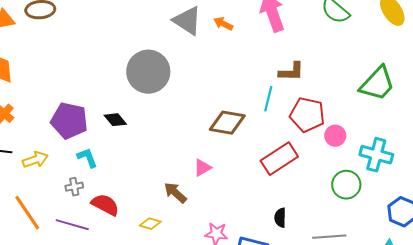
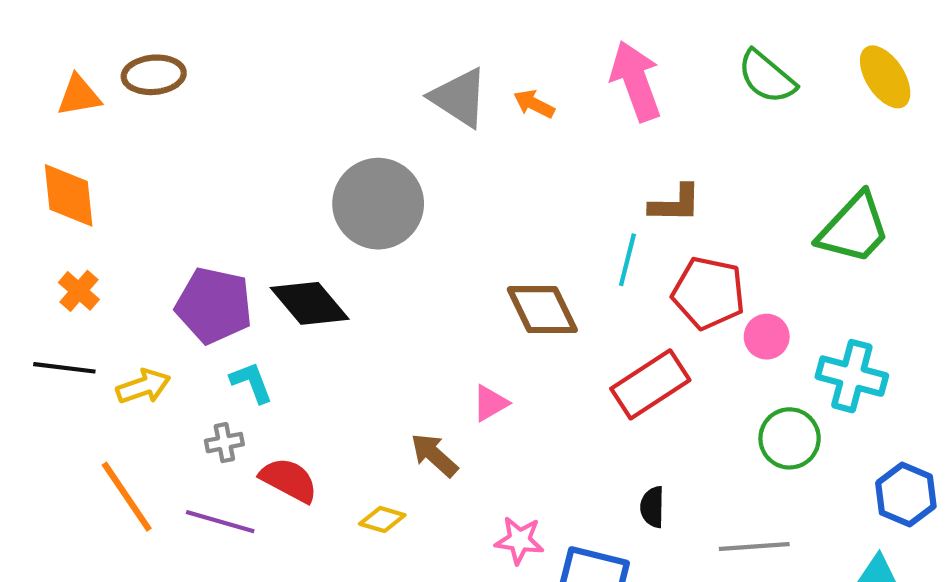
black diamond: (115, 120) -> (310, 303), size x1.6
brown diamond: (227, 123) -> (542, 310), turned 54

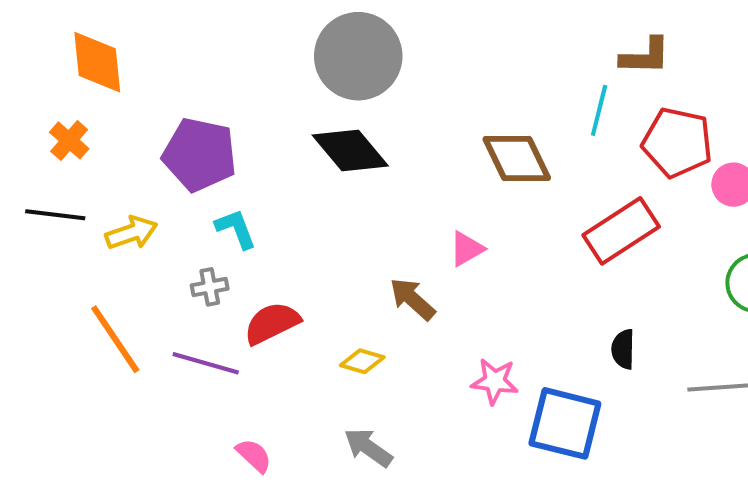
orange diamond: (69, 195) -> (97, 62), moved
black diamond: (310, 303) -> (350, 150), moved
red semicircle: (289, 480) -> (272, 323), turned -54

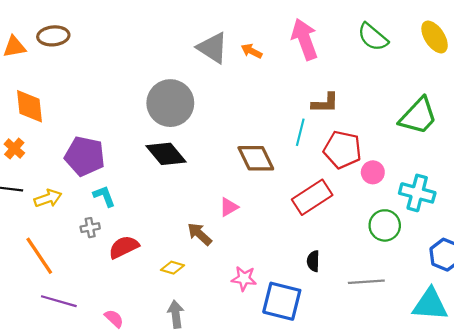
purple line: (206, 363) -> (59, 301), moved
gray arrow: (368, 448) -> (176, 314), turned 48

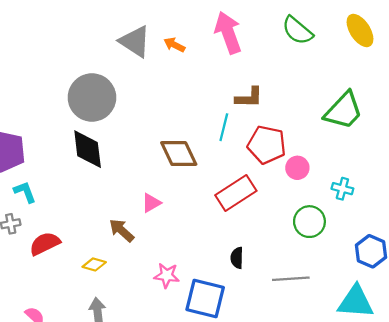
black diamond: (166, 154) -> (88, 149), turned 33
cyan cross: (417, 193) -> (342, 189), size x0.6

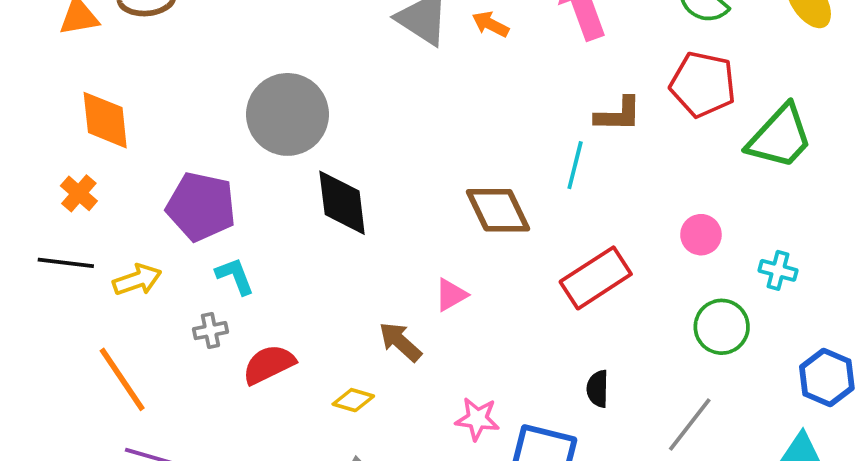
gray circle: (92, 97) -> (288, 114), moved
red pentagon: (267, 145) -> (703, 84), moved
gray line: (291, 279) -> (690, 425), turned -48

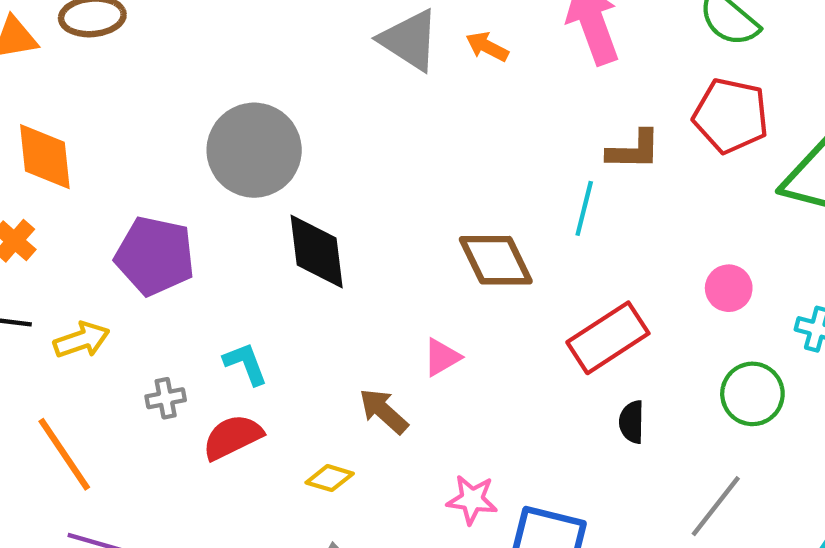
cyan L-shape: (235, 276) -> (245, 364), moved
black semicircle: (598, 389) -> (632, 422), moved

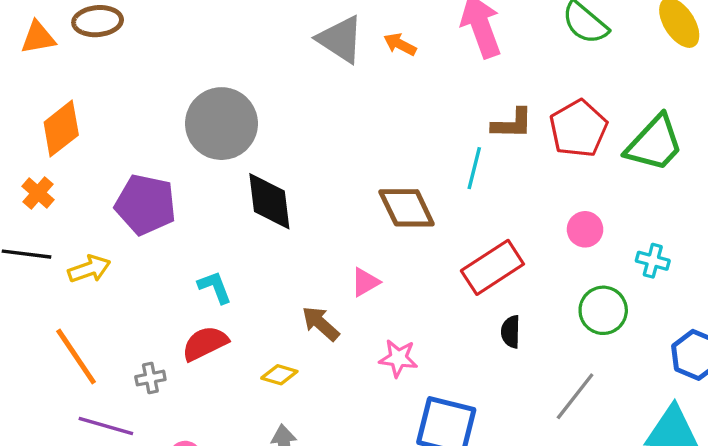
red pentagon: (731, 116) -> (578, 129), moved, turned 30
orange diamond: (45, 157) -> (61, 129), turned 58
gray cross: (166, 398) -> (150, 378), moved
pink star: (472, 500) -> (398, 358), moved

